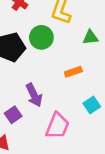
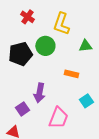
orange rectangle: (73, 72) -> (71, 74), turned 32
purple arrow: (34, 95) -> (39, 93), turned 36

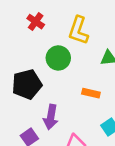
black pentagon: (20, 54) -> (27, 84), moved

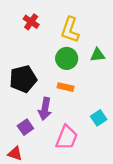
green circle: (58, 58) -> (67, 58), moved
orange rectangle: (91, 93) -> (66, 87), moved

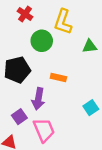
green circle: (67, 58) -> (42, 41), moved
pink trapezoid: (67, 137) -> (44, 130), moved, turned -45

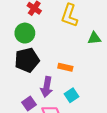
green circle: (42, 41) -> (25, 33), moved
cyan square: (91, 108) -> (72, 95), moved

